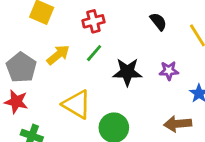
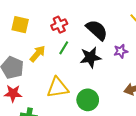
black semicircle: (158, 22) -> (97, 30), moved, size x1.6
yellow triangle: (77, 104) -> (58, 88), turned -30

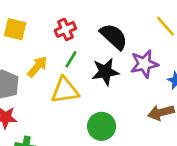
purple star: (121, 51) -> (144, 64), size x1.5
yellow triangle: (58, 88) -> (65, 90), moved

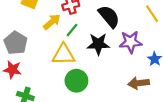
yellow arrow: (37, 67) -> (52, 22), moved
green circle: (102, 126) -> (76, 81), moved

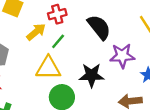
black star: (98, 44) -> (92, 75), moved

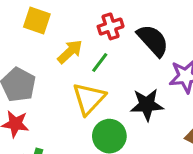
red cross: (57, 14) -> (111, 26), moved
yellow triangle: (48, 68) -> (89, 99), turned -44

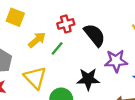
yellow triangle: (89, 99) -> (35, 78), moved, turned -30

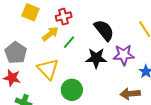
red cross: (66, 24) -> (64, 17), moved
black star: (88, 79) -> (96, 58), moved

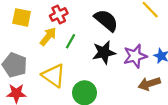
purple star: (124, 55) -> (135, 56), moved

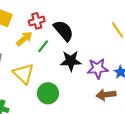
black semicircle: (106, 20) -> (64, 31), moved

